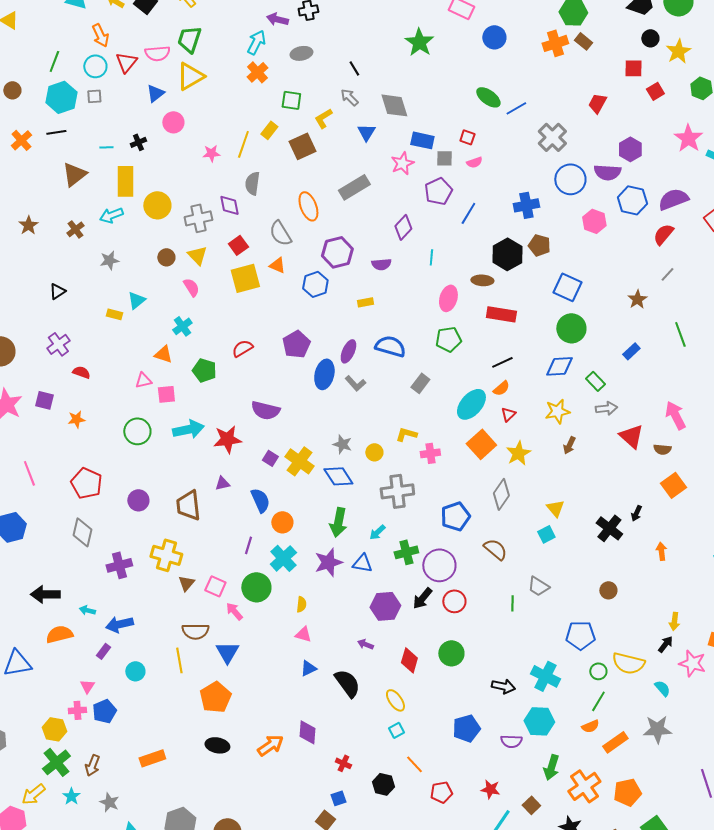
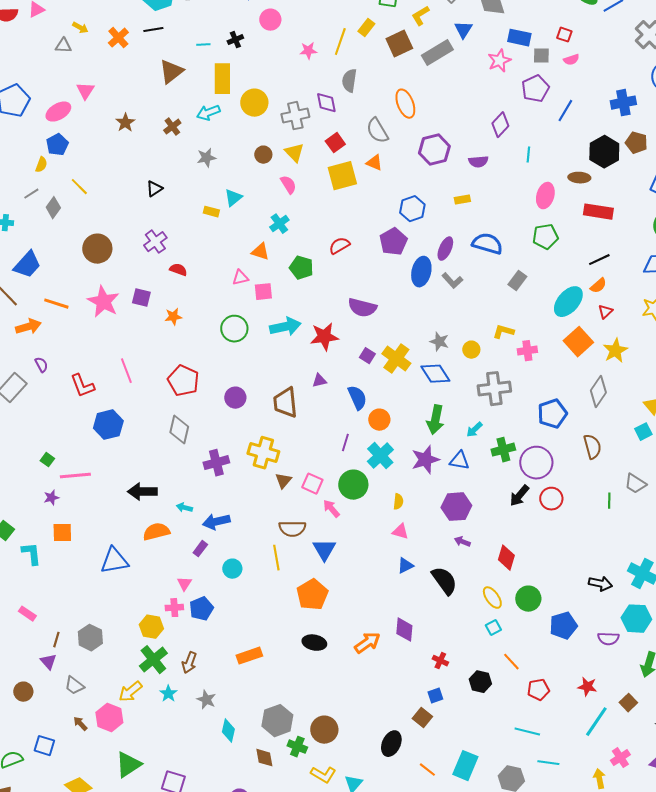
gray rectangle: (354, 187) -> (437, 53), moved
blue hexagon: (315, 284) -> (412, 209), moved
brown semicircle: (495, 549) -> (592, 447), turned 35
purple hexagon: (385, 606) -> (456, 507), moved
green circle: (451, 653) -> (528, 599), moved

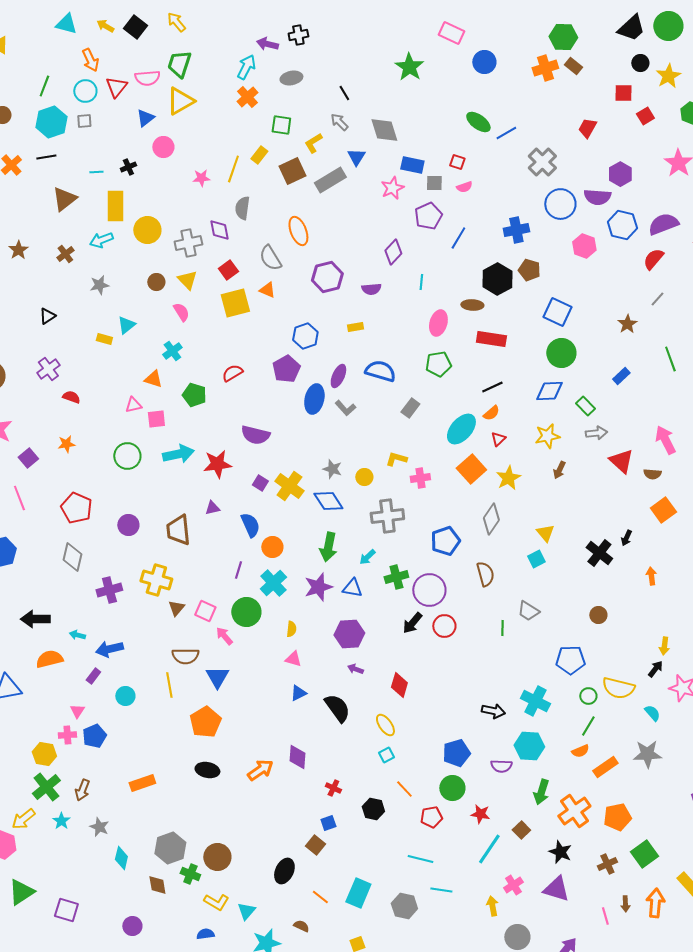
purple square: (141, 298) -> (28, 458), moved, turned 36
green circle: (528, 599) -> (452, 788), moved

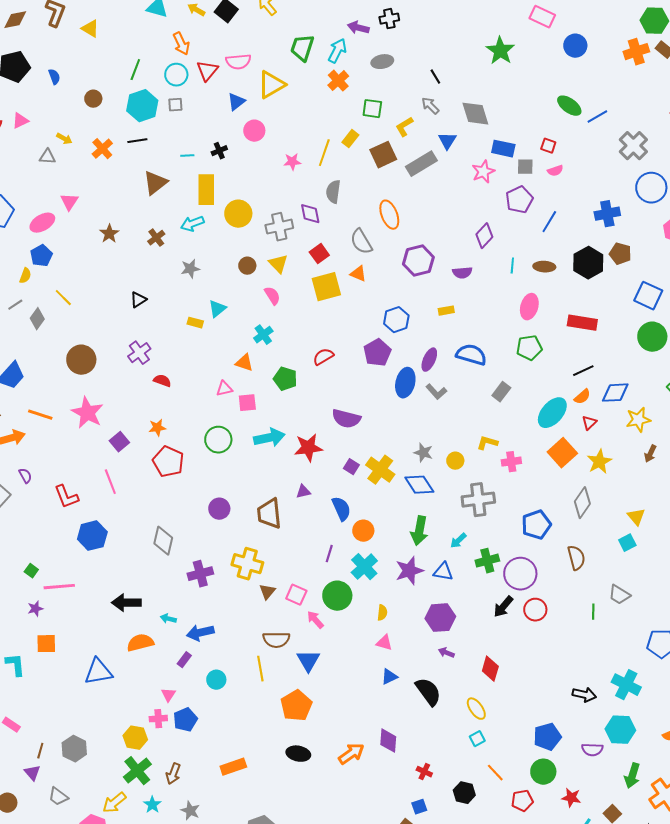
green trapezoid: (179, 64) -> (302, 48), moved
brown ellipse: (472, 305) -> (544, 267), moved
blue diamond: (549, 391) -> (615, 393), moved
red pentagon: (76, 508) -> (168, 462), moved

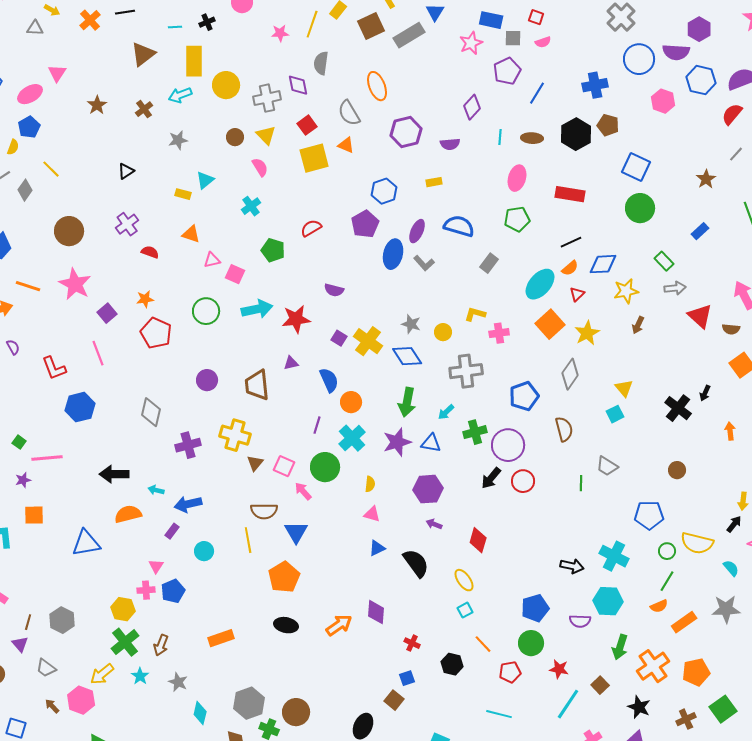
orange triangle: (244, 363) -> (191, 234), moved
pink square: (247, 403) -> (235, 274), turned 30
purple semicircle: (346, 419) -> (334, 290), size x0.7

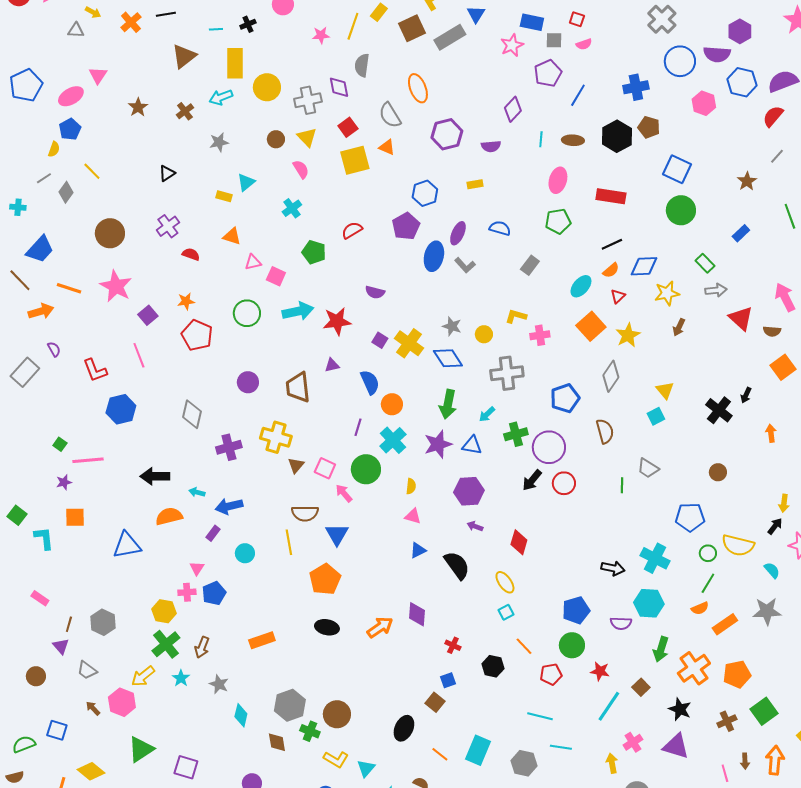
blue semicircle: (459, 226) -> (500, 228), size x0.7
cyan ellipse: (540, 284) -> (581, 286), size x0.7

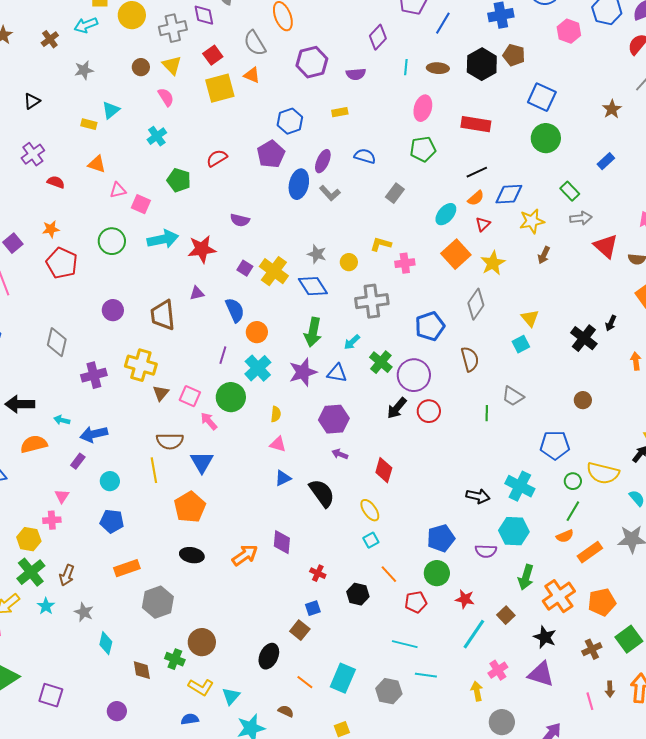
green cross: (516, 434) -> (381, 362), turned -35
blue pentagon: (214, 593) -> (112, 521), moved, turned 30
gray hexagon: (290, 705) -> (158, 602), moved

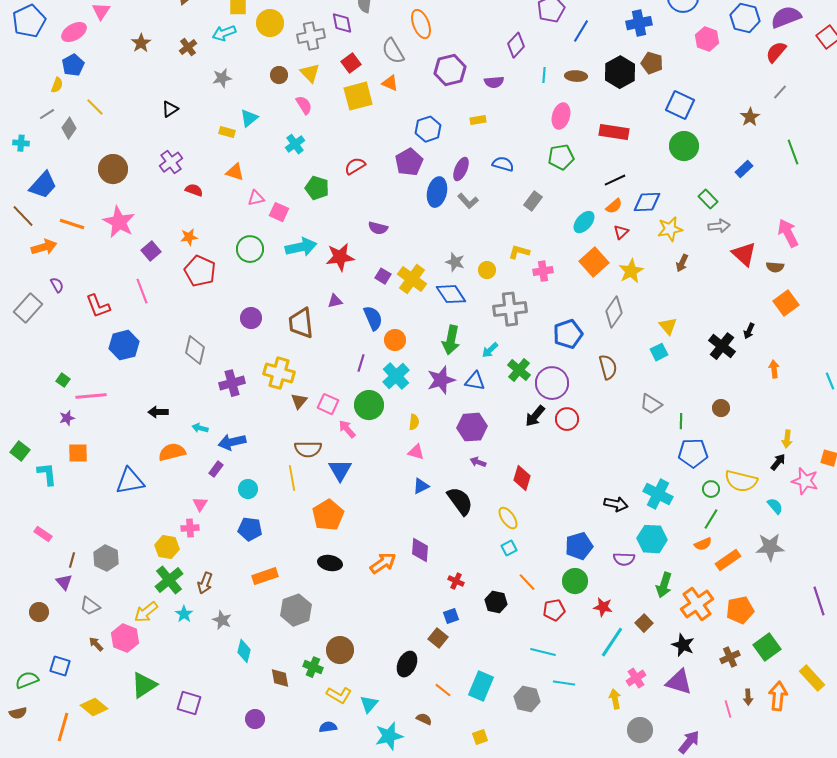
black arrow: (20, 404) -> (158, 412), size x0.7
green line: (487, 413) -> (681, 421), moved

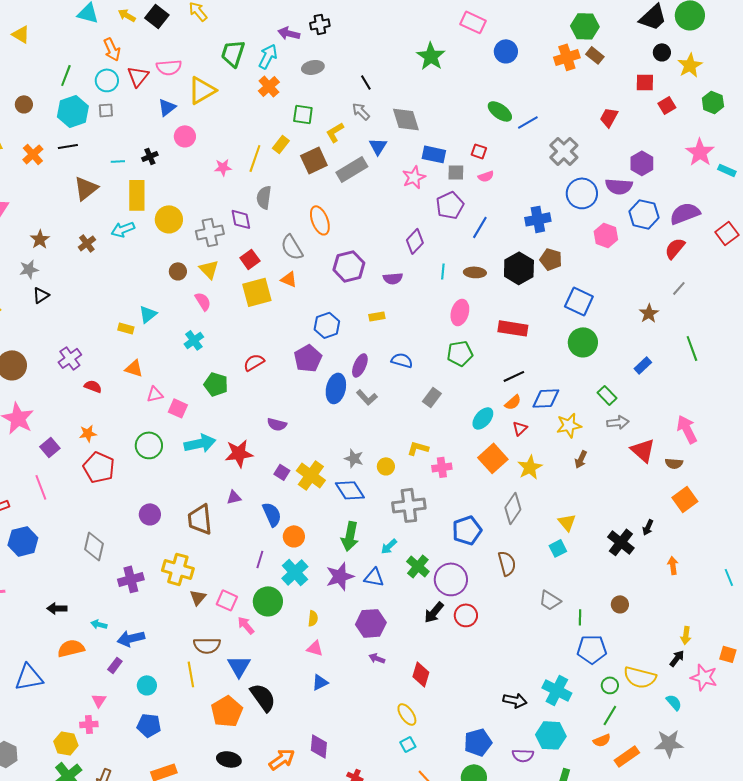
gray star: (222, 78) -> (29, 269), moved
black triangle: (170, 109) -> (41, 295), moved
black semicircle: (460, 501) -> (263, 697), moved

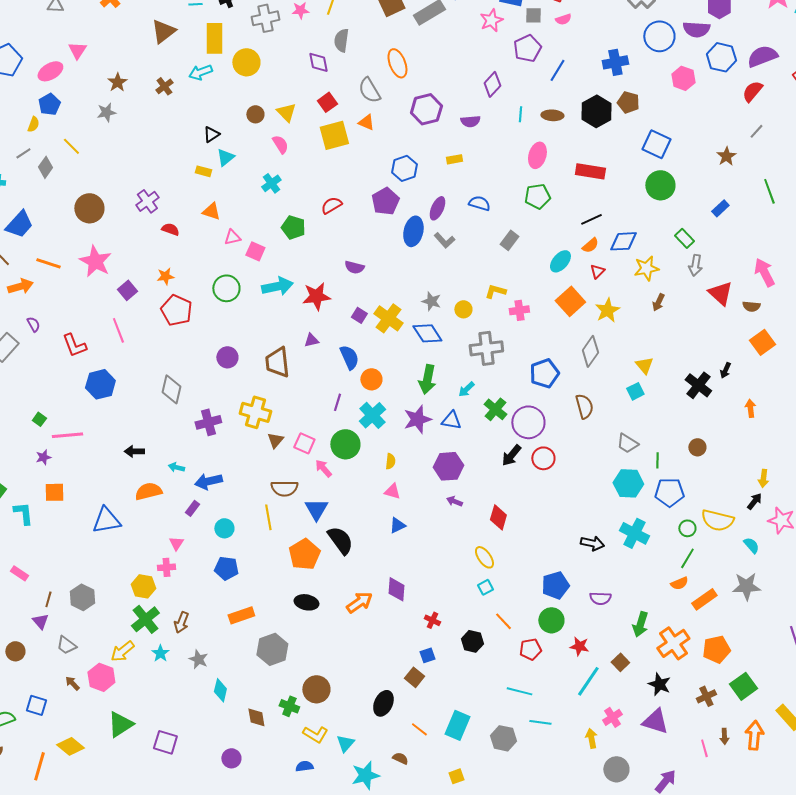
gray cross: (210, 232) -> (265, 18), moved
black triangle: (41, 295) -> (211, 134), moved
gray arrow: (618, 422) -> (695, 265), turned 105
cyan hexagon: (551, 735) -> (628, 483), moved

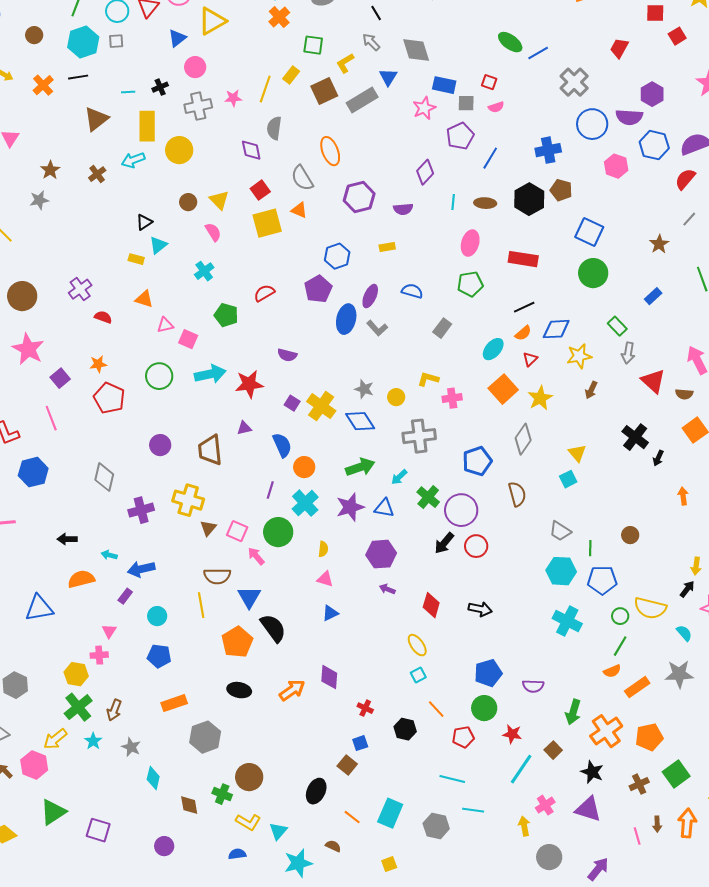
green arrow: (427, 379) -> (360, 467), turned -120
black cross: (698, 385) -> (635, 437), moved
black arrow: (592, 543) -> (480, 609), moved

